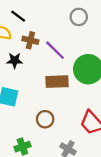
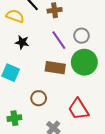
gray circle: (79, 17) -> (82, 36), moved
brown cross: (30, 40) -> (55, 10), moved, turned -32

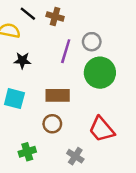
brown cross: (55, 10) -> (55, 16), turned 32
purple line: (59, 40) -> (66, 51), turned 60
brown rectangle: (55, 68) -> (58, 95), moved

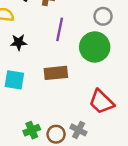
gray circle: (92, 42) -> (103, 16), moved
brown circle: (52, 124) -> (56, 134), moved

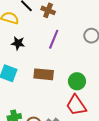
green circle: (95, 47) -> (77, 81), moved, size x0.7

